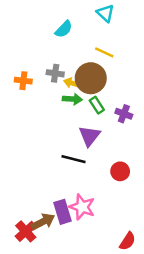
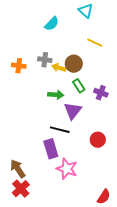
yellow line: (104, 52) -> (95, 43), moved
brown circle: (91, 78) -> (74, 64), size x0.7
green arrow: (72, 99) -> (56, 95), moved
purple rectangle: (63, 212) -> (51, 149), moved
brown arrow: (43, 222) -> (18, 169), moved, turned -96

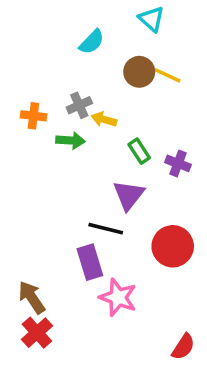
gray cross: (45, 60) -> (79, 105), turned -32
brown circle: (74, 64) -> (139, 72), moved
green arrow: (56, 95) -> (70, 141), moved
red circle: (98, 140) -> (173, 246), size x1.5

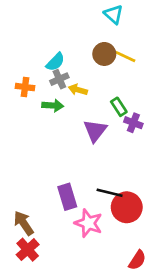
cyan semicircle: (92, 42) -> (55, 62), moved
green rectangle: (139, 151) -> (119, 107), moved
purple triangle: (129, 195) -> (95, 131), moved
black line: (106, 229) -> (110, 193), moved
red circle: (173, 246) -> (127, 207), moved

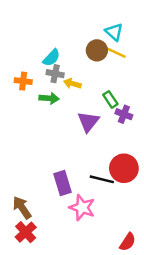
cyan triangle: (114, 14) -> (114, 32), moved
gray cross: (59, 79) -> (55, 74), turned 35
red circle: (127, 207) -> (124, 168), moved

